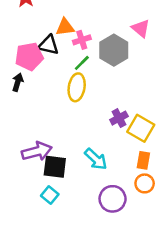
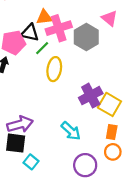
pink cross: (82, 40) -> (59, 28), size x1.6
green line: (82, 63) -> (42, 48), moved
purple cross: (119, 118) -> (91, 96), size x1.5
black square: (55, 167) -> (16, 143), moved

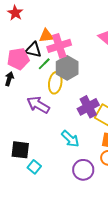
gray hexagon: (86, 37) -> (67, 68), moved
purple arrow: (20, 124) -> (38, 105), moved, turned -135

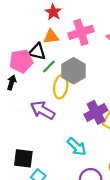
red star: (15, 13) -> (53, 12), moved
pink cross: (59, 46) -> (81, 32), moved

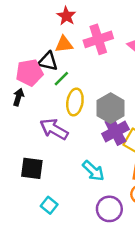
gray hexagon: (74, 71) -> (111, 108), moved
black square: (23, 158) -> (32, 168), moved

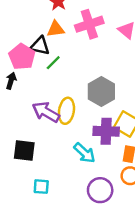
pink pentagon: (29, 73) -> (22, 57), turned -30
yellow ellipse: (75, 102) -> (66, 111), moved
purple cross: (115, 132) -> (106, 131), moved, turned 30
cyan square: (49, 205) -> (41, 187), turned -35

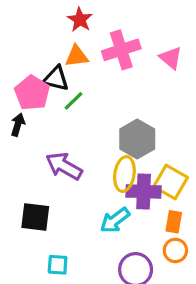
yellow ellipse: (66, 111) -> (124, 174), moved
cyan arrow: (84, 153) -> (115, 220), turned 100

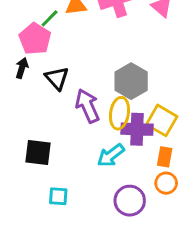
black triangle: (56, 78) -> (57, 78), moved, turned 35
green line: (73, 101) -> (50, 18), moved
purple arrow: (64, 166) -> (87, 106), moved, turned 36

